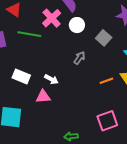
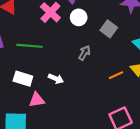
green line: (29, 34) -> (30, 46), moved
pink triangle: (43, 97) -> (37, 100), moved

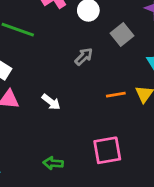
white arrow: (56, 79) -> (51, 102), moved

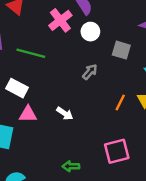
gray square: (122, 34) -> (121, 50), turned -30
orange line: (116, 95) -> (120, 103), turned -49

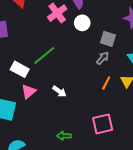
green line: (31, 53) -> (44, 55), moved, turned -55
gray arrow: (90, 72) -> (103, 58), moved
pink triangle: (28, 114) -> (29, 91), turned -42

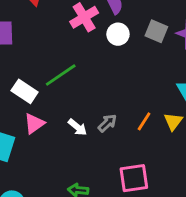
gray square: (108, 39) -> (156, 31), moved
gray arrow: (103, 58) -> (107, 123), moved

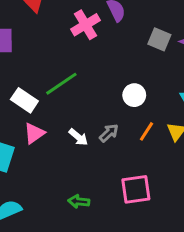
white circle: (118, 34) -> (134, 95), moved

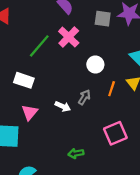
pink cross: (86, 25) -> (69, 37), moved
green line: (61, 84) -> (39, 46), moved
white rectangle: (24, 100) -> (24, 80), moved

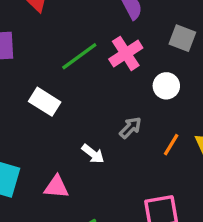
white circle: (95, 65) -> (166, 86), moved
gray arrow: (84, 97) -> (130, 128), moved
pink triangle: (30, 112) -> (56, 187), moved, turned 42

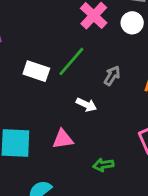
green line: (79, 56) -> (71, 61), moved
white circle: (166, 86) -> (132, 23), moved

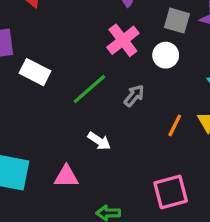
white rectangle: (36, 71) -> (35, 72), moved
gray arrow: (112, 76) -> (134, 96), moved

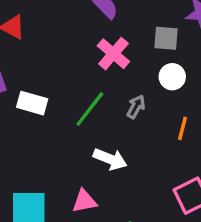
gray square: (177, 21) -> (166, 38), moved
white circle: (166, 55) -> (172, 77), moved
white arrow: (99, 141) -> (110, 159), size x1.4

